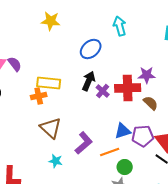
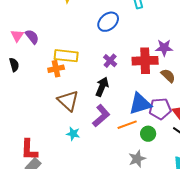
black arrow: (89, 81) -> (102, 87), moved
purple cross: (103, 91) -> (110, 61), moved
blue triangle: (123, 131) -> (140, 104), size x1.4
green circle: (125, 167) -> (148, 134), moved

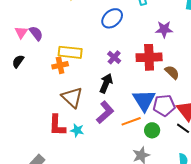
purple star: (164, 48) -> (164, 29), moved
black semicircle: (14, 65) -> (18, 61), turned -128
blue triangle: (140, 104) -> (144, 100), turned -45
red L-shape: (29, 150) -> (57, 125), moved

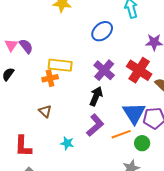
purple cross: (114, 57) -> (104, 70), size x1.5
red cross: (149, 57) -> (139, 70), turned 35
brown triangle: (72, 97) -> (45, 111), moved, size x0.6
red L-shape: (57, 125) -> (23, 146), moved

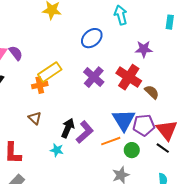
yellow rectangle: (60, 65) -> (50, 72), turned -40
black arrow: (96, 96) -> (68, 128), moved

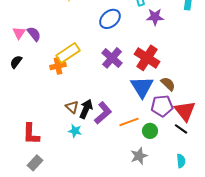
purple star: (144, 49) -> (155, 17), moved
brown semicircle: (152, 92) -> (168, 84), moved
brown triangle: (35, 118) -> (72, 107), moved
blue triangle: (124, 120) -> (142, 87), moved

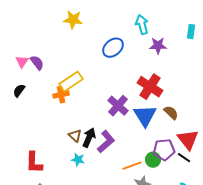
purple cross: (112, 58) -> (118, 106), moved
purple pentagon: (162, 106) -> (164, 150), moved
orange line: (129, 122) -> (132, 166), moved

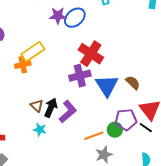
purple star: (158, 46) -> (58, 16), moved
red cross: (150, 87) -> (91, 54), moved
purple cross: (118, 106) -> (80, 76), turned 35

